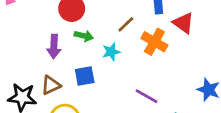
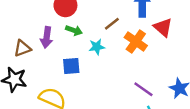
brown triangle: (51, 85) -> (22, 48), moved
purple line: (147, 96) -> (143, 89), moved

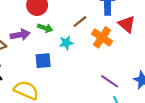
purple arrow: (47, 37) -> (20, 35), turned -108

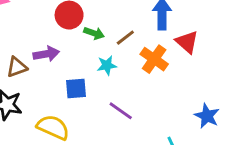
green arrow: (45, 28) -> (94, 33), moved
purple line: (110, 81) -> (121, 111), moved

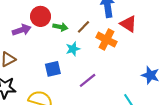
purple arrow: (46, 54) -> (22, 30), moved
purple line: (121, 111) -> (88, 80), turned -66

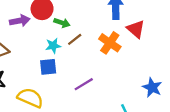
brown line: (83, 27) -> (75, 39), moved
cyan star: (73, 49) -> (53, 46), moved

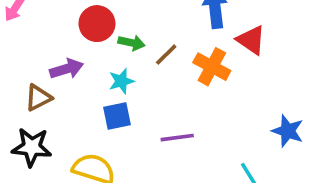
purple arrow: (20, 21) -> (67, 69), moved
brown line: (75, 39) -> (166, 55), moved
purple line: (84, 84) -> (177, 138), turned 30

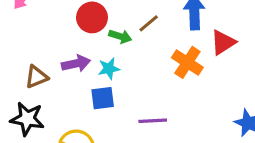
red triangle: (251, 40) -> (223, 42), turned 48
brown line: (166, 55) -> (149, 23), moved
purple arrow: (67, 69) -> (76, 63), moved

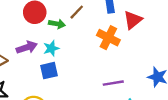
purple line: (153, 121) -> (113, 83), moved

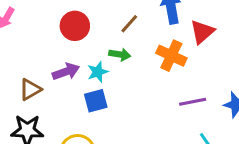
green arrow: (57, 24) -> (120, 54), moved
purple line: (113, 83) -> (193, 102), moved

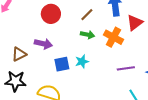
green arrow: (120, 54) -> (87, 35), moved
purple arrow: (66, 72) -> (43, 44), turned 30
cyan star: (98, 72) -> (82, 62), moved

